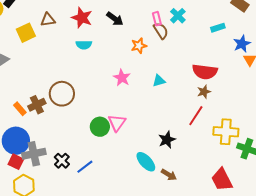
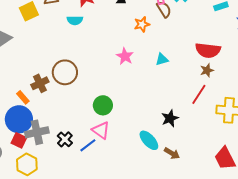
cyan semicircle: (84, 45) -> (75, 20), moved
orange rectangle: (20, 109) -> (23, 97), moved
pink triangle: (117, 123) -> (101, 130), moved, turned -30

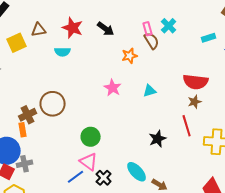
red line: (199, 94) -> (187, 126), turned -50
orange rectangle: (23, 97) -> (23, 130), moved, turned 32
black star: (170, 118) -> (158, 139), moved
gray cross: (37, 132) -> (25, 164), size x0.7
black cross: (65, 139) -> (104, 178), moved

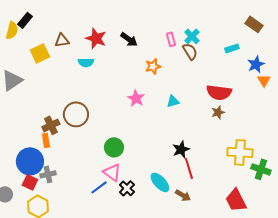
brown semicircle: (152, 41) -> (190, 51), moved
red line: (187, 126) -> (189, 168), moved

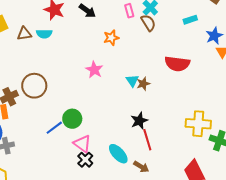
brown triangle: (62, 40) -> (24, 34), moved
cyan triangle: (173, 101) -> (132, 81), moved, turned -48
brown star: (218, 112) -> (143, 84), moved
pink triangle: (112, 172) -> (82, 144), moved
blue line: (99, 187) -> (54, 128), moved

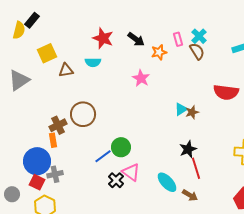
brown triangle: (24, 34) -> (66, 70), moved
orange star: (111, 38) -> (159, 52), moved
pink star: (94, 70) -> (141, 78), moved
cyan triangle: (132, 81) -> (181, 109), turned 32
black cross: (85, 160) -> (116, 180), moved

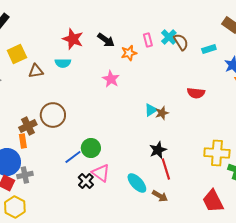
brown semicircle: (197, 51) -> (181, 42), moved
red semicircle: (226, 92) -> (196, 93), size x0.7

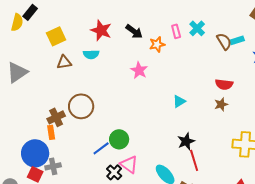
brown semicircle: (181, 42) -> (224, 41), moved
yellow square: (17, 54) -> (56, 36), moved
brown star: (162, 113) -> (221, 104), moved

